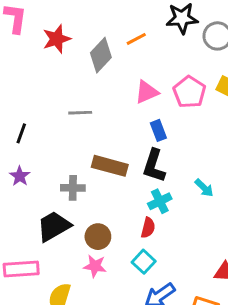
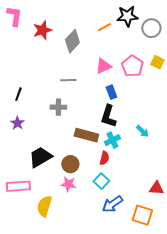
orange line: (136, 39) -> (104, 27), moved
gray line: (80, 113) -> (68, 80), moved
brown rectangle: (110, 166) -> (86, 135), moved
gray cross: (73, 188) -> (58, 107), moved

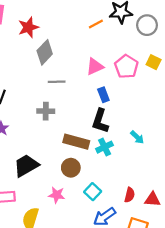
gray diamond: (72, 41) -> (45, 52), moved
red semicircle: (104, 158) -> (130, 195), moved
brown circle: (70, 164) -> (71, 168), moved

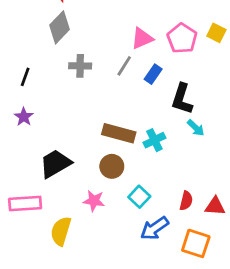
gray diamond: (45, 52) -> (60, 27), moved
gray line: (57, 82) -> (124, 66), moved, turned -56
blue rectangle: (103, 95) -> (153, 74), turned 56
gray cross: (46, 111) -> (80, 66), moved
black L-shape: (100, 121) -> (182, 99), moved

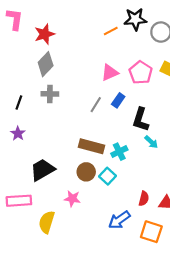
gray cross: (80, 66) -> (50, 94), moved
gray line: (124, 66) -> (96, 105), moved
cyan square: (139, 197) -> (108, 176), moved

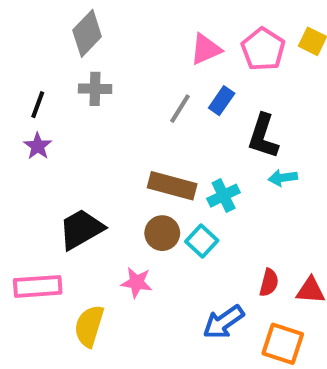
purple star: (18, 133) -> (38, 146), moved
cyan arrow: (151, 142) -> (283, 178), turned 128

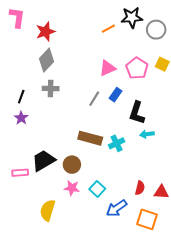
brown circle: (162, 233) -> (72, 165), moved
cyan square: (202, 241) -> (97, 189), moved
pink rectangle: (38, 286) -> (20, 173), moved, size x0.7

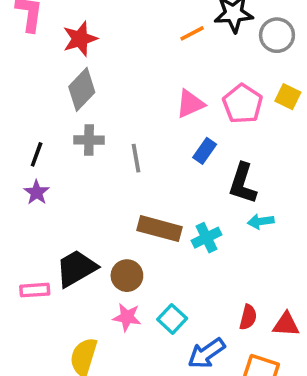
gray line: (94, 99) -> (136, 158), moved, turned -42

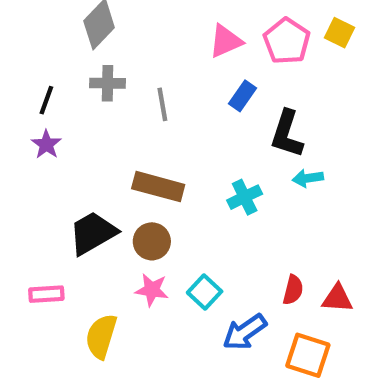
brown rectangle: (159, 229) -> (158, 187), moved
pink rectangle: (35, 290) -> (46, 294), moved

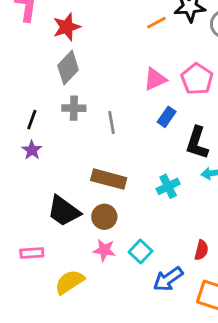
black trapezoid: (93, 233) -> (64, 211), turned -114
yellow semicircle: (101, 336) -> (70, 282), turned 40

